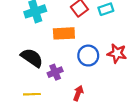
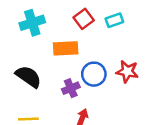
purple cross: (55, 72) -> (71, 88), moved

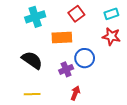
cyan rectangle: (114, 20) -> (111, 14), moved
red star: (127, 72) -> (111, 36), moved

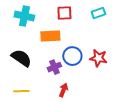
red square: (76, 14) -> (64, 13), turned 35
cyan cross: (35, 17) -> (24, 16), turned 30
red star: (111, 36) -> (98, 58), moved

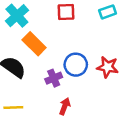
cyan cross: (24, 16) -> (17, 16), turned 36
orange rectangle: (50, 36) -> (34, 44), moved, turned 48

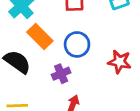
blue circle: (76, 65) -> (77, 44), moved

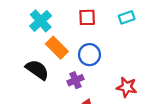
red star: (120, 62) -> (127, 87), moved

